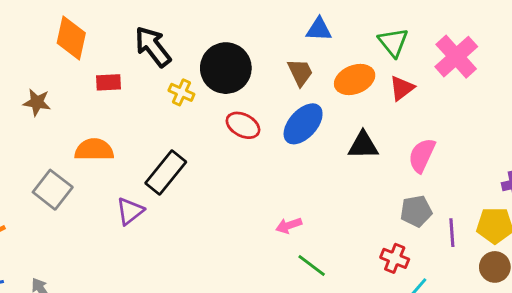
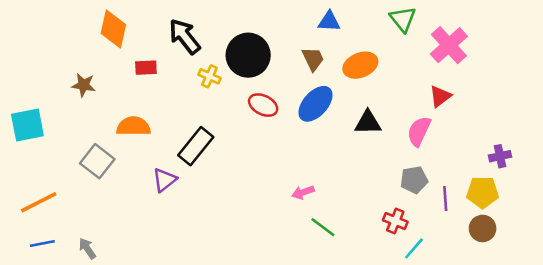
green triangle: (393, 42) -> (403, 19), moved
red triangle: (402, 88) -> (440, 96), moved

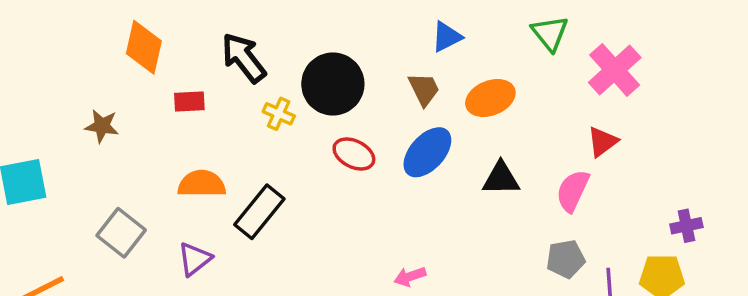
blue triangle: (329, 21) -> (447, 37), turned -30
orange semicircle: (133, 126) -> (202, 184), moved
purple triangle: (165, 180) -> (195, 259), moved

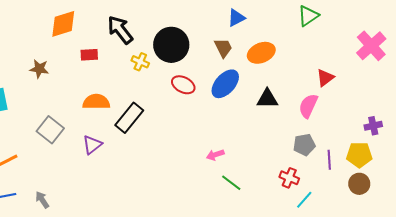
green triangle: (550, 33) -> (308, 16), moved, turned 35
orange diamond: (144, 47) -> (63, 24), turned 60
pink cross: (615, 70) -> (371, 46), moved

